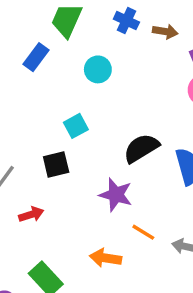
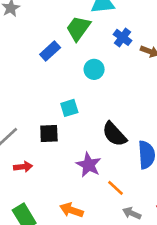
black semicircle: (141, 148) -> (114, 134), turned -112
orange line: (143, 232) -> (115, 188), moved

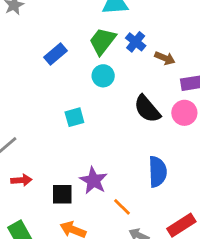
green trapezoid: (78, 28) -> (102, 41), moved
black square: (49, 134) -> (62, 194), moved
black semicircle: (114, 134) -> (147, 109), moved

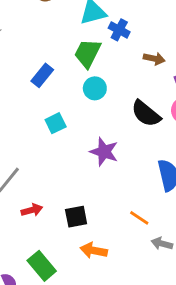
blue cross: (136, 42) -> (119, 30), moved
cyan square: (74, 117) -> (56, 123), moved
purple star: (93, 180) -> (104, 152), moved

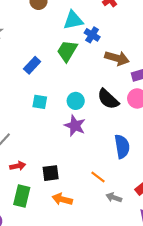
brown arrow: (154, 59) -> (117, 58), size x1.5
cyan circle: (95, 88) -> (76, 101), moved
cyan square: (56, 123) -> (40, 102), turned 32
green rectangle: (42, 266) -> (22, 196), moved, turned 50

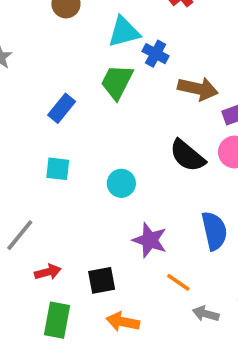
cyan circle: (76, 101) -> (121, 183), moved
cyan square: (40, 102) -> (58, 169), moved
purple star: (75, 126) -> (150, 240), moved

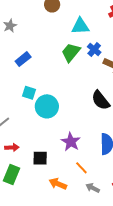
blue cross: (156, 54) -> (94, 49), moved
blue rectangle: (62, 108) -> (23, 59), moved
cyan circle: (121, 183) -> (47, 106), moved, size x1.5
orange arrow: (123, 322) -> (58, 184), moved

